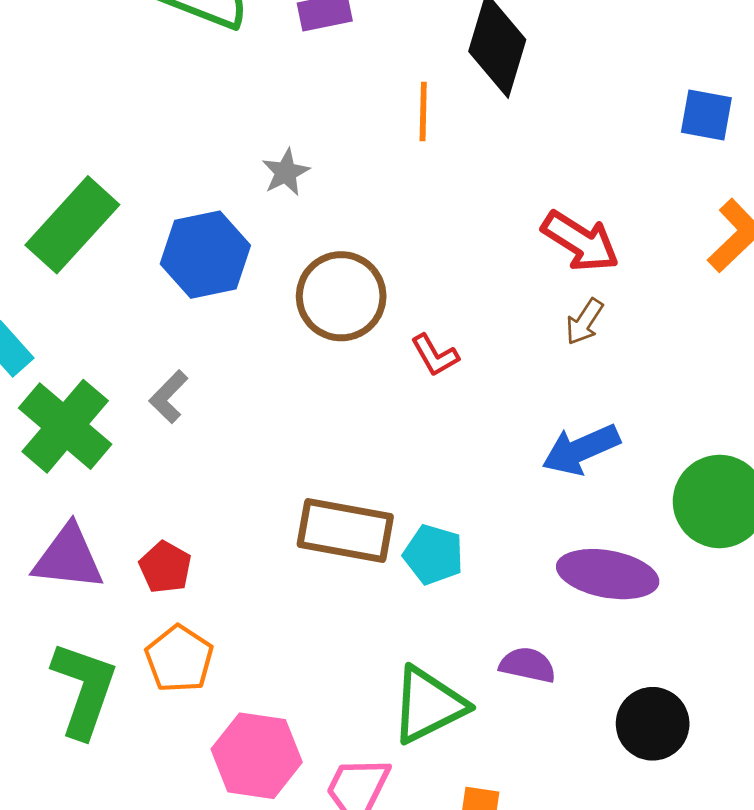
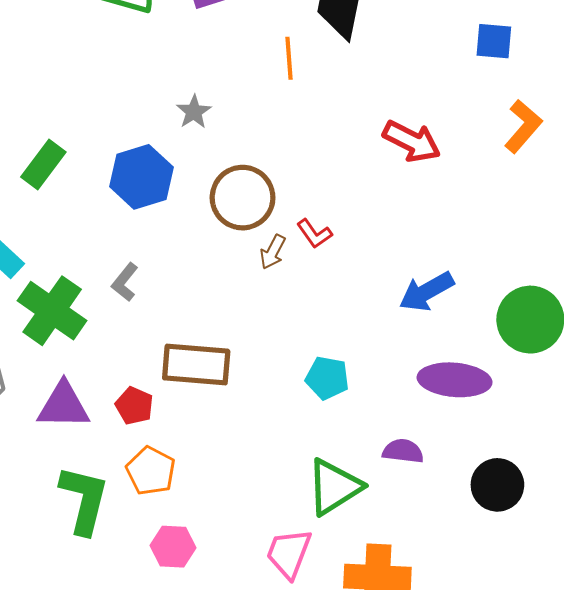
green rectangle: (72, 225) -> (43, 165), size x0.7
brown arrow: (584, 322) -> (273, 252), moved
brown rectangle: (345, 530) -> (196, 365), moved
pink hexagon: (257, 756) -> (173, 547), moved, size x0.7

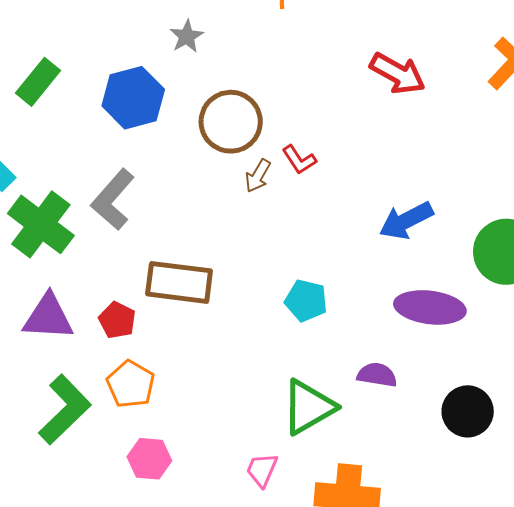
gray L-shape: (125, 282) -> (113, 199), size x1.6
green L-shape: (84, 500) -> (65, 410), turned 30
pink trapezoid: (289, 553) -> (262, 470), size x0.7

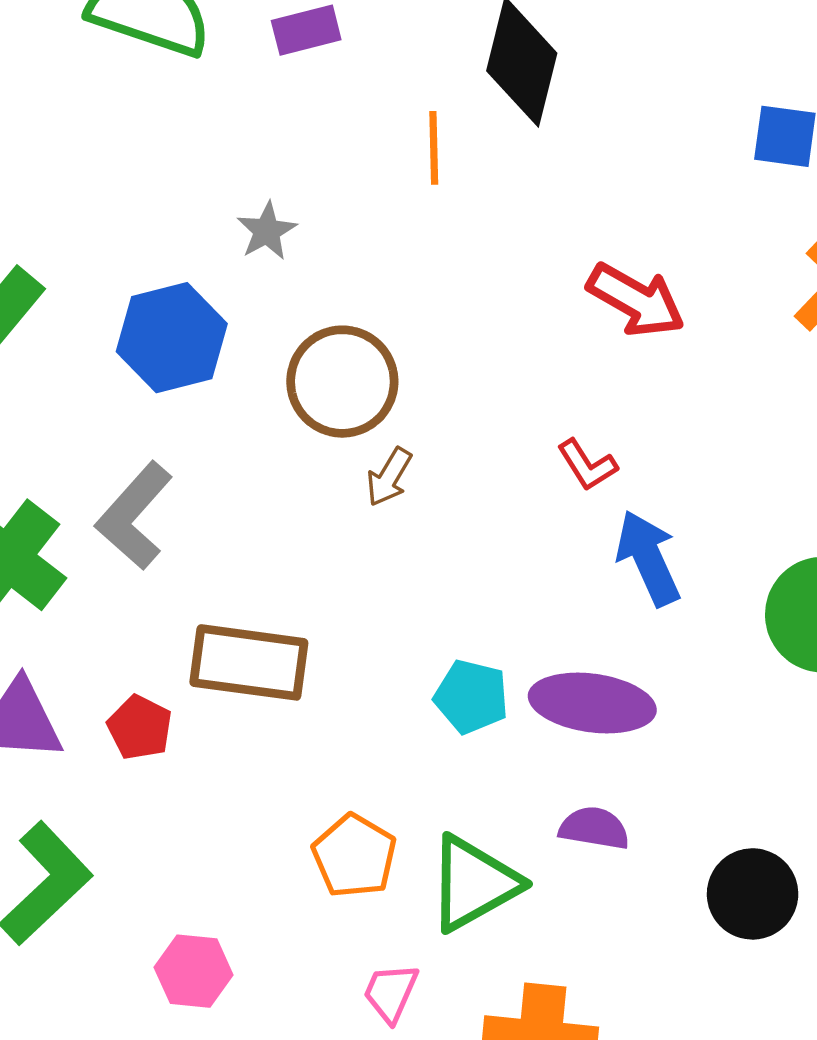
red L-shape: (299, 160) -> (587, 465), moved
blue arrow: (406, 221) -> (648, 558), turned 92
purple ellipse: (430, 307) -> (592, 703), moved
orange pentagon: (131, 384) -> (354, 856), moved

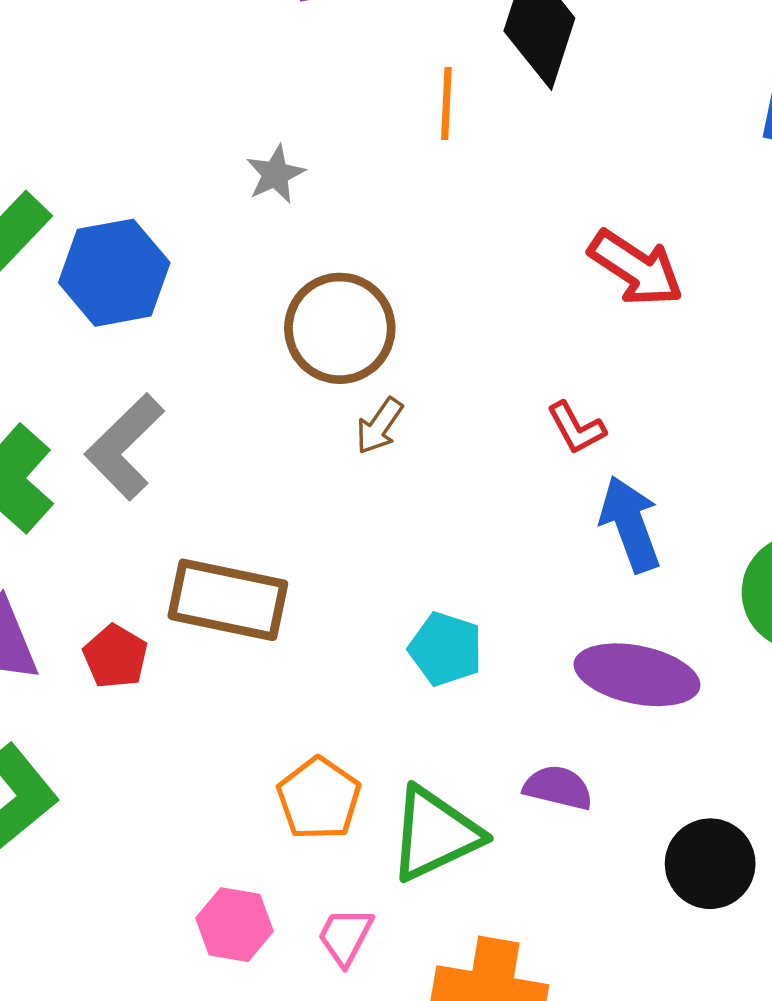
blue hexagon: (172, 338) -> (114, 273), moved
purple ellipse: (592, 703) -> (637, 675), moved
pink hexagon: (194, 971) -> (234, 925), moved

